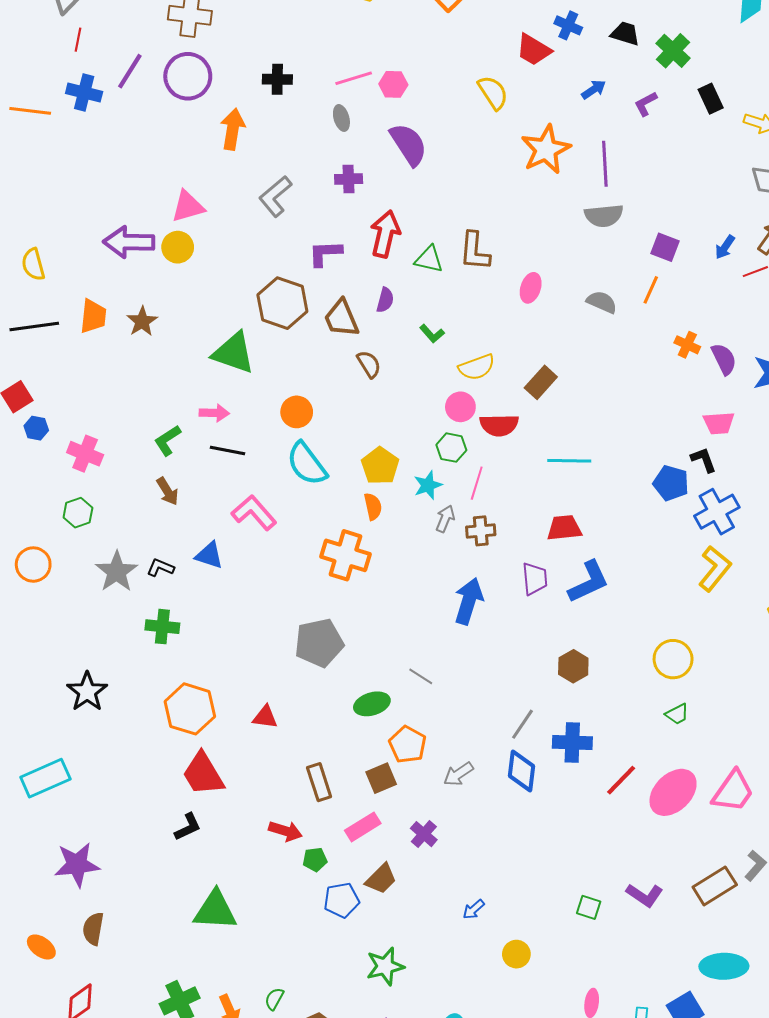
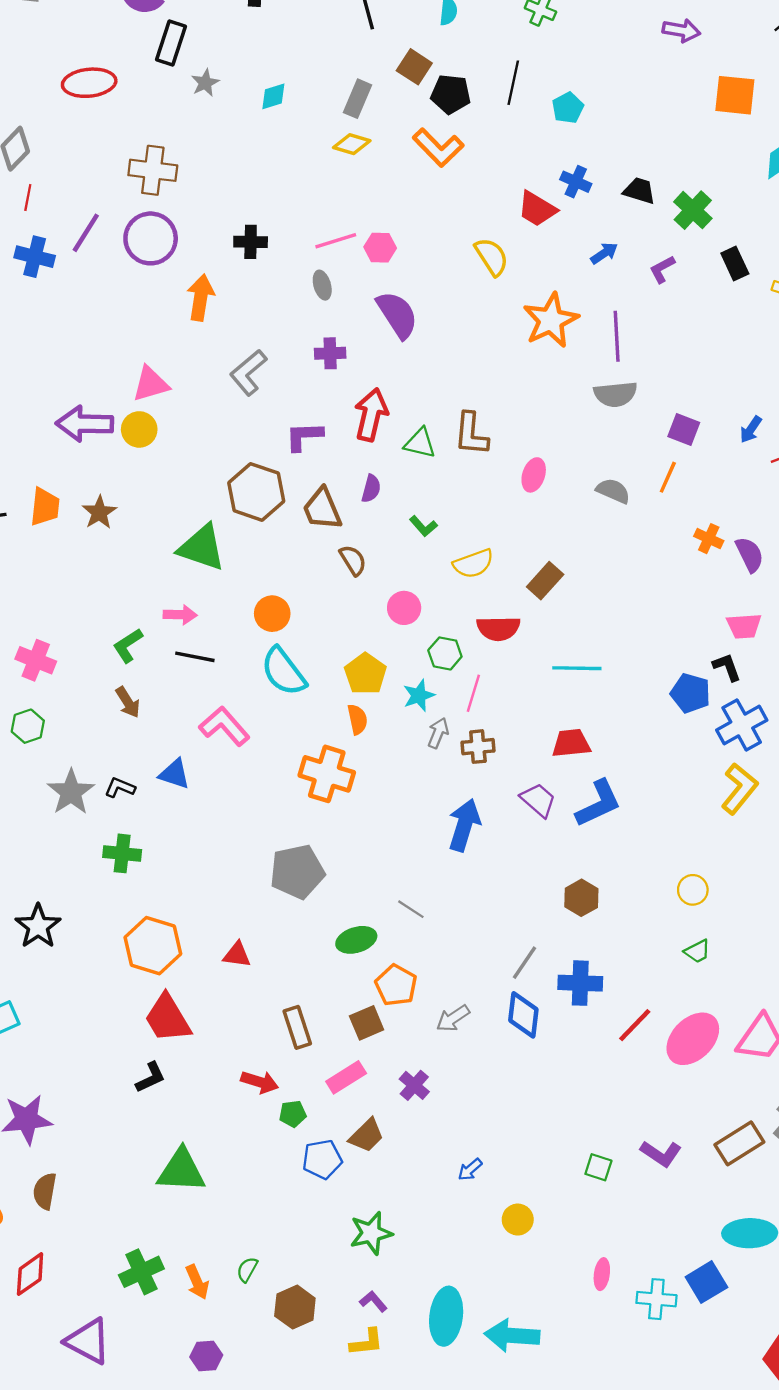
pink circle: (460, 407) -> (404, 608), moved
purple trapezoid: (535, 579) -> (538, 800), turned -44
yellow circle: (673, 659) -> (693, 890), size x0.7

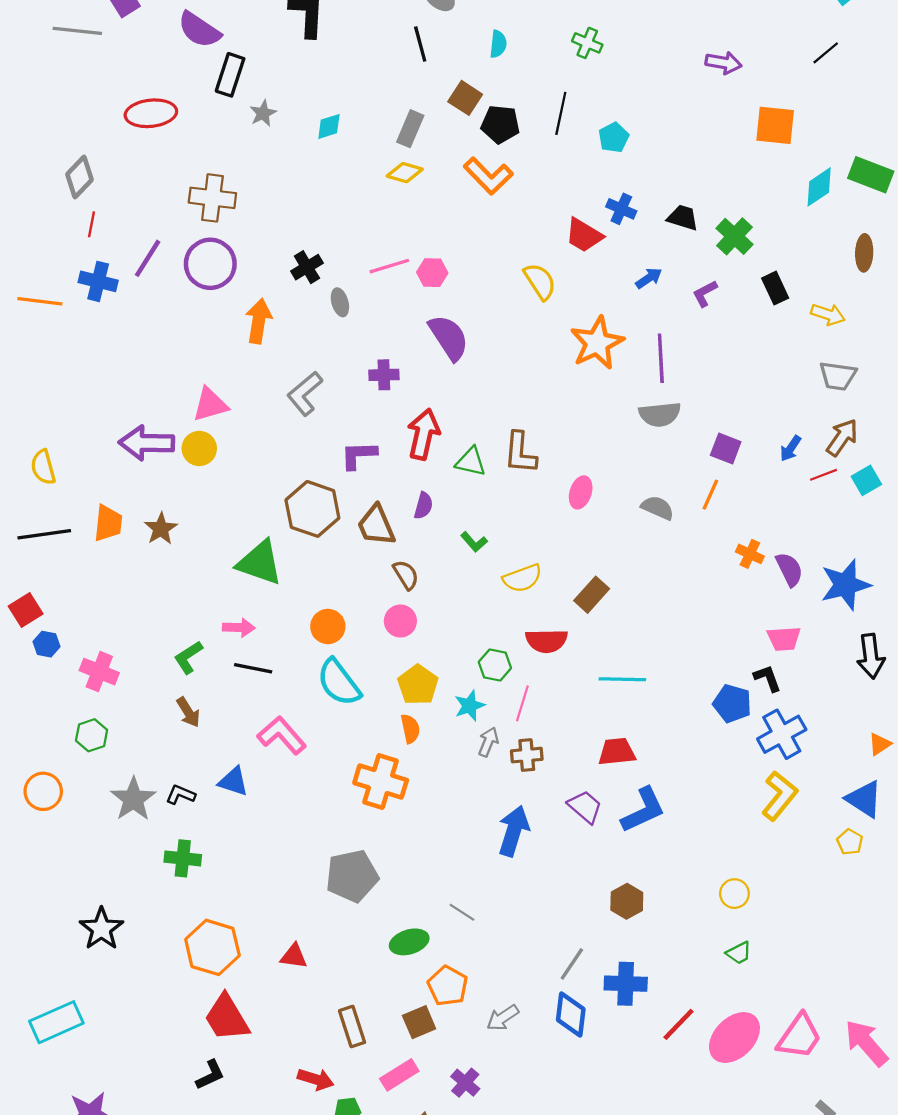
black cross: (251, 242) -> (307, 267), turned -32
gray ellipse: (322, 285) -> (340, 302), moved
pink circle: (404, 608) -> (400, 621), moved

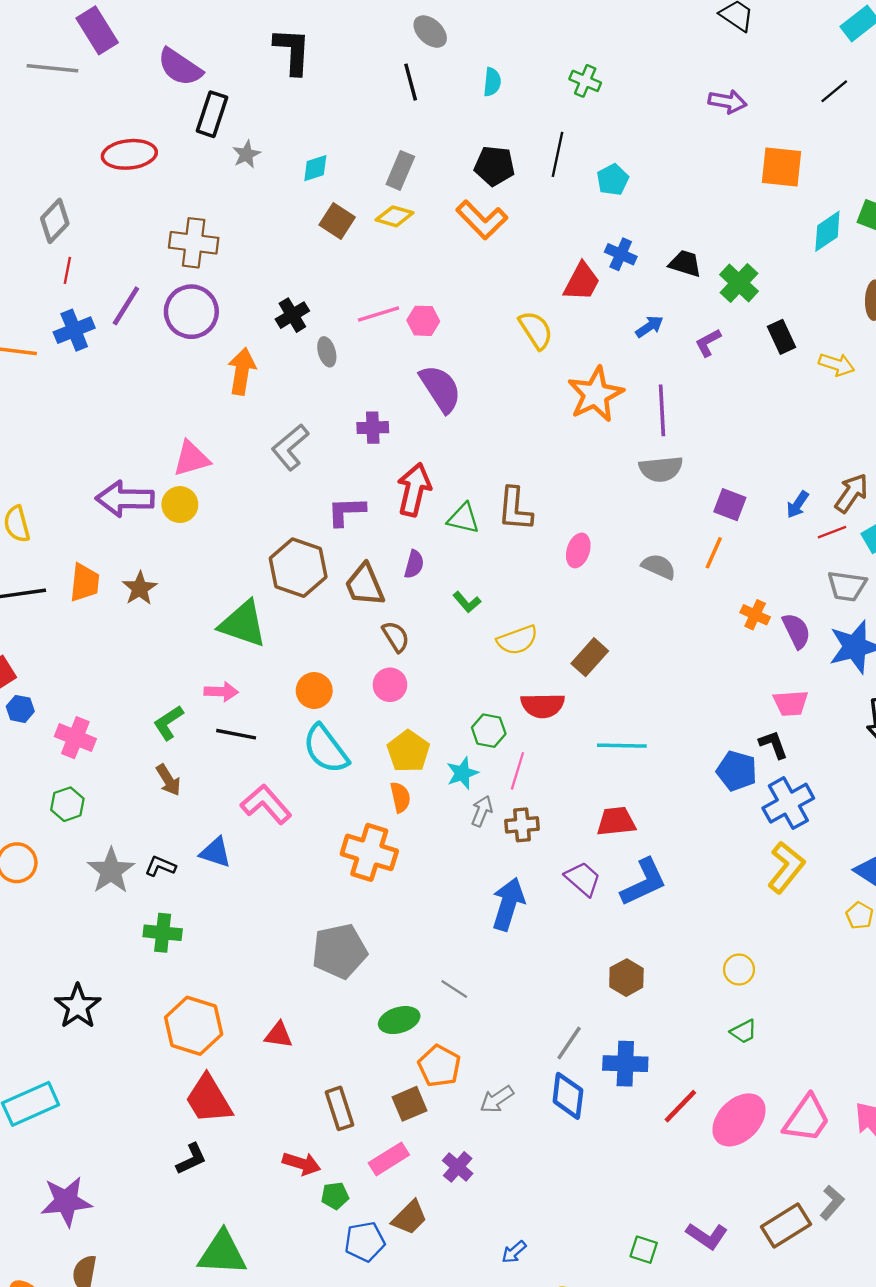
brown square: (465, 98) -> (337, 221), moved
red trapezoid: (584, 235) -> (582, 282), turned -93
blue cross: (98, 281) -> (74, 330), turned -36
gray trapezoid: (838, 376) -> (847, 586), moved

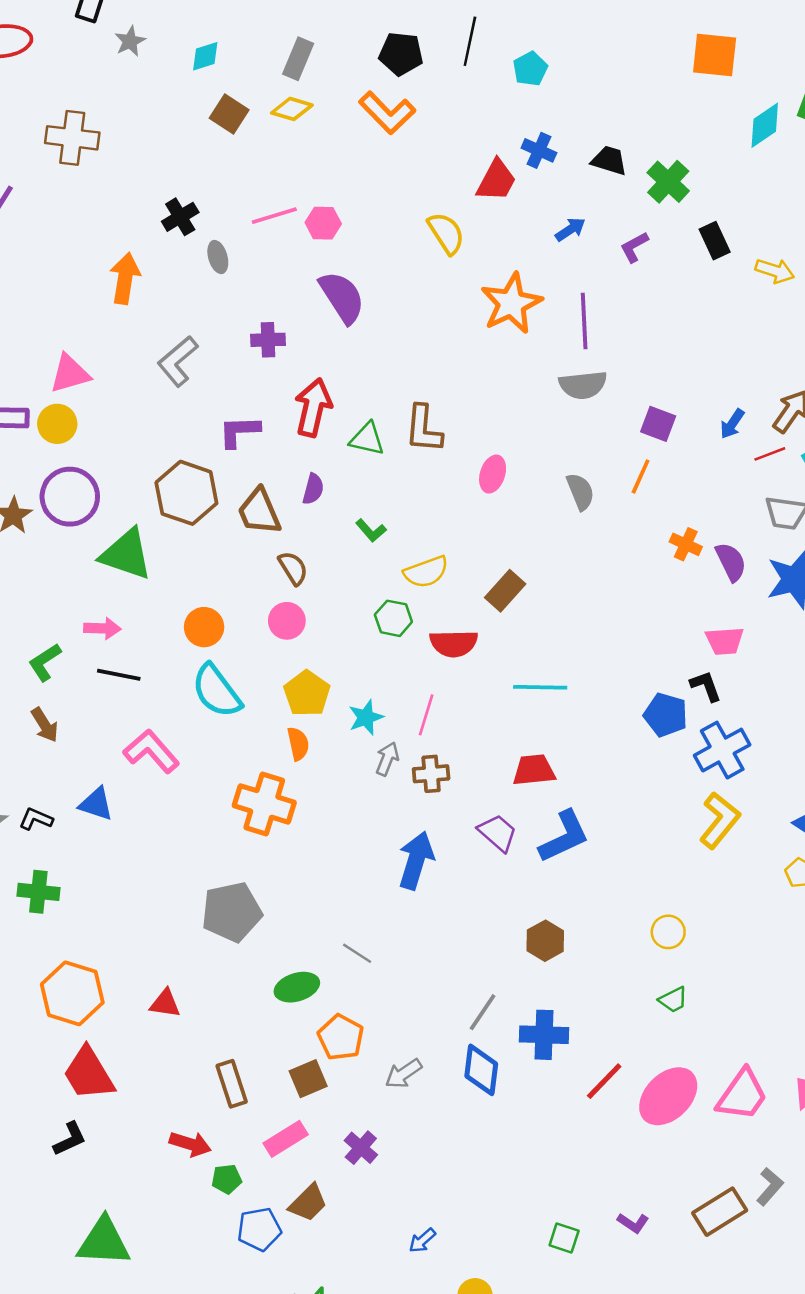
purple circle: (191, 312) -> (70, 497), moved
gray semicircle: (659, 567) -> (580, 492), turned 44
green hexagon: (489, 731) -> (393, 618), moved
purple L-shape: (707, 1236) -> (633, 1223), size x0.7

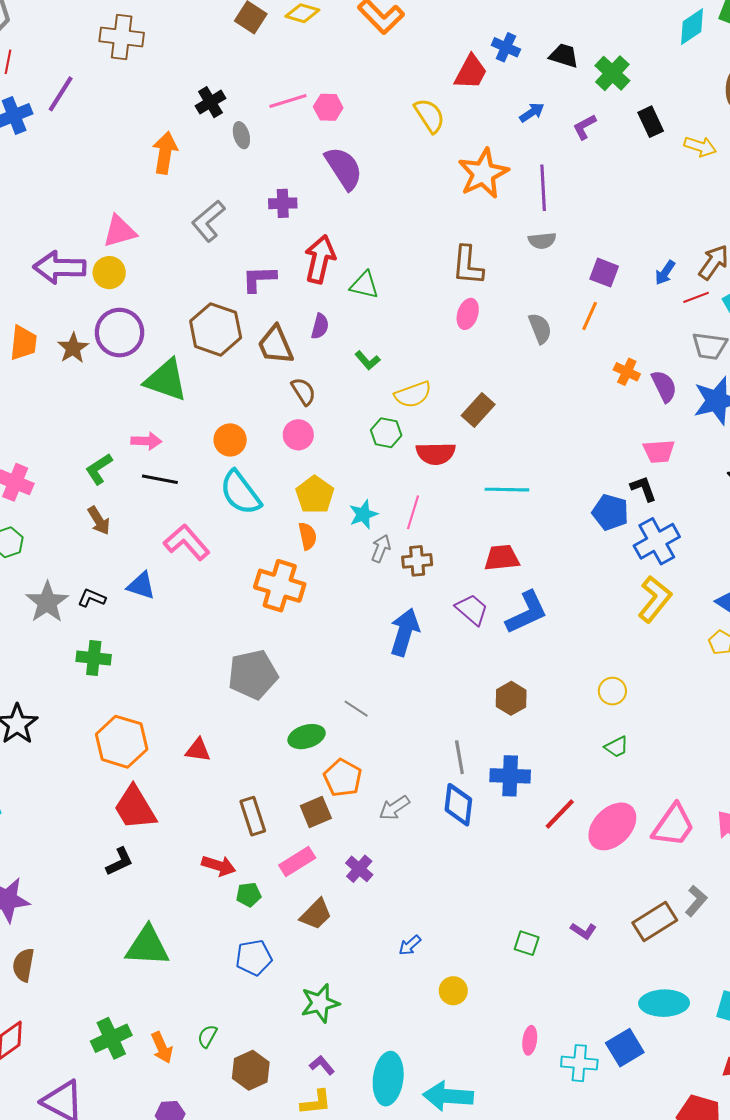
gray semicircle: (583, 385) -> (542, 241), size x0.7
brown L-shape: (424, 429) -> (468, 265), moved
gray line: (483, 1012) -> (459, 757), turned -44
blue pentagon: (259, 1229) -> (254, 958), moved

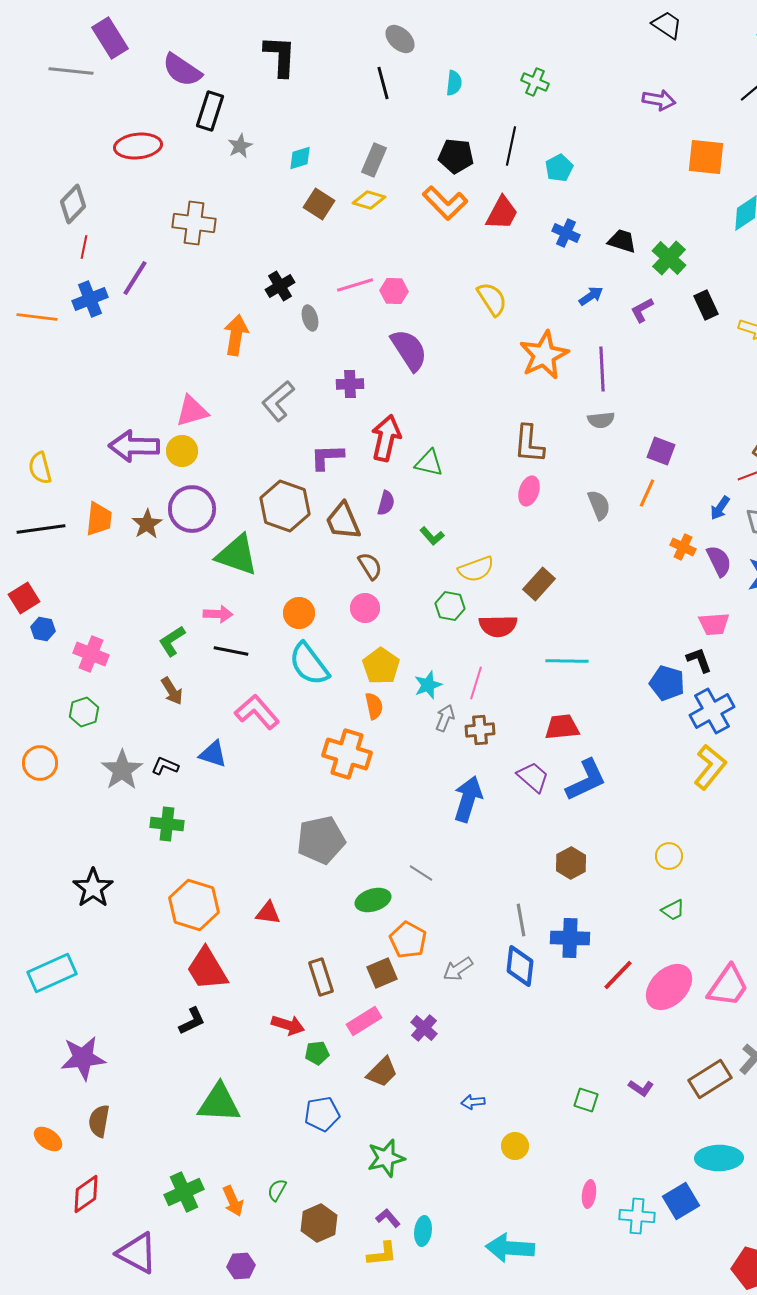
red trapezoid: (471, 72) -> (502, 213), moved
blue arrow: (665, 273) -> (720, 508), moved
blue arrow: (410, 945) -> (473, 1102), turned 35
cyan ellipse: (388, 1079) -> (423, 1231), moved, size x0.6

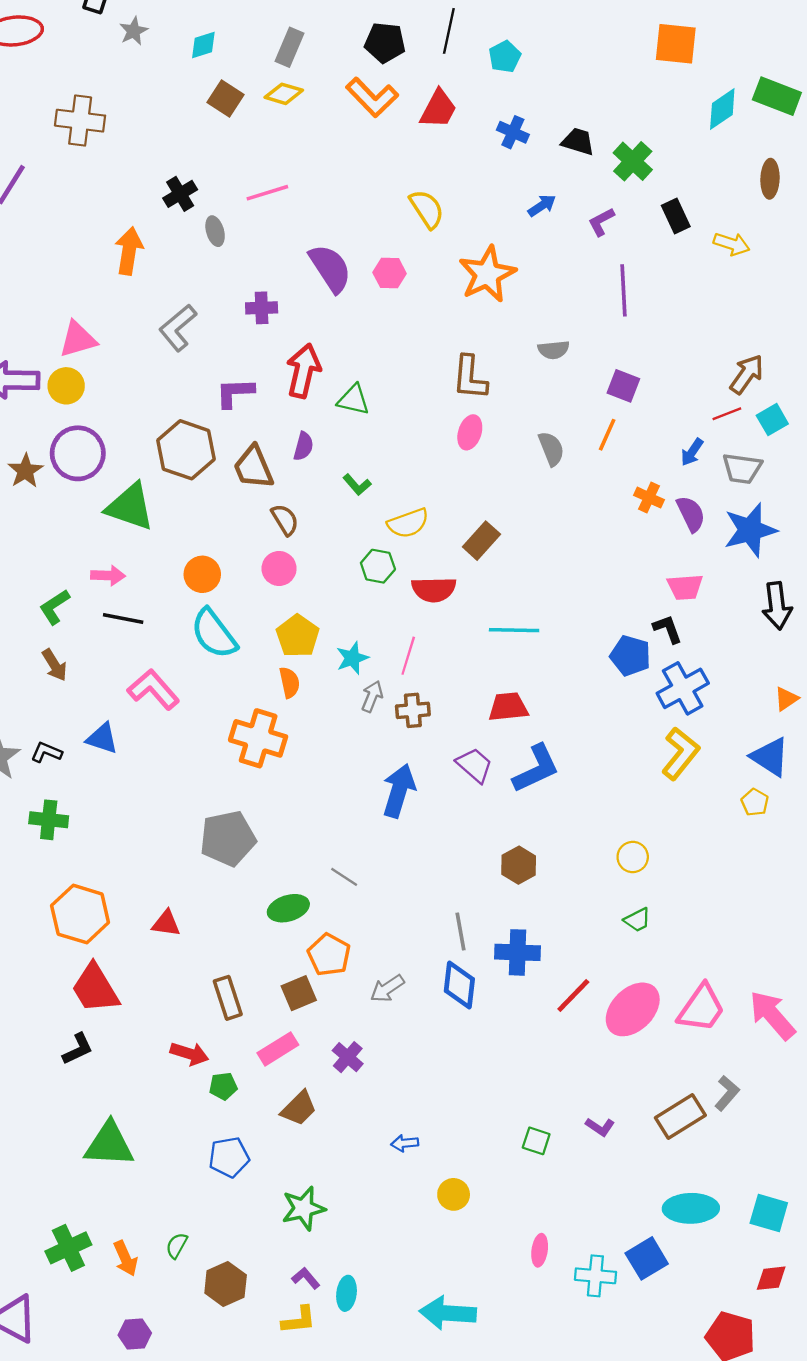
pink hexagon: (394, 291) -> (390, 273), moved
purple line: (602, 369) -> (623, 290), moved

